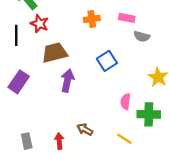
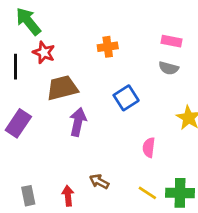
pink rectangle: (127, 18) -> (171, 41), moved
green cross: (149, 114) -> (180, 193), moved

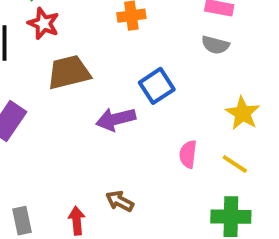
purple arrow: (78, 122) -> (116, 119), moved, turned -116
yellow line: (147, 193) -> (235, 164), moved

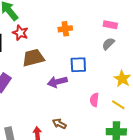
gray semicircle: (215, 45) -> (108, 44), turned 120
blue square: (157, 86) -> (78, 65), turned 30

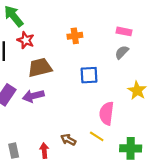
purple arrow: (57, 82) -> (33, 96), moved
pink semicircle: (94, 100) -> (107, 113), size x1.5
yellow line: (118, 105) -> (97, 136), moved

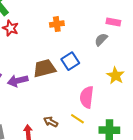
pink rectangle: (124, 31) -> (113, 22), moved
brown trapezoid: (40, 68) -> (44, 68), moved
blue square: (89, 75) -> (70, 61), turned -30

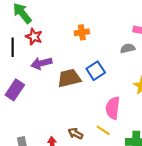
gray semicircle: (101, 39) -> (128, 48), turned 32
purple arrow: (18, 81) -> (41, 63), moved

